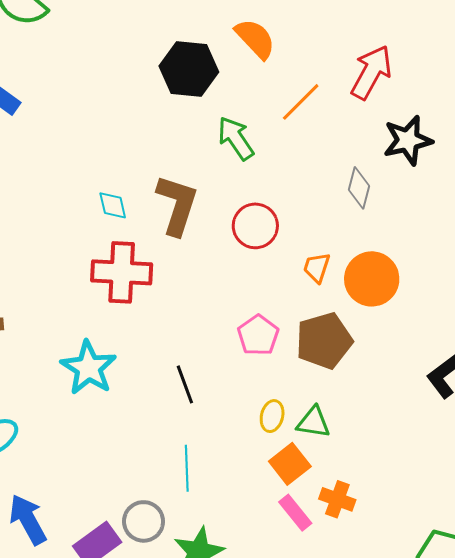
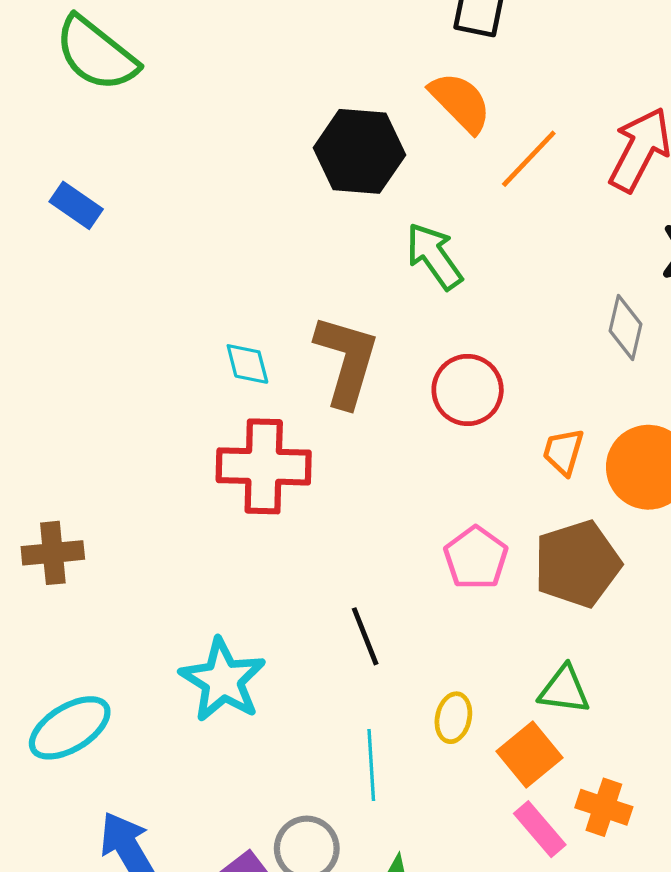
orange line: (301, 102) -> (529, 159), moved
cyan star: (89, 368) -> (223, 680), moved
yellow ellipse: (272, 416) -> (453, 718), moved

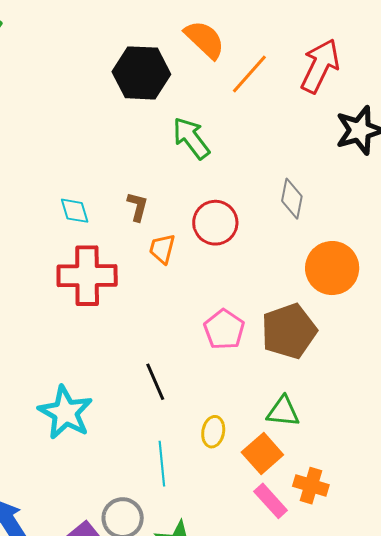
gray diamond: (625, 327) -> (292, 199), moved
brown L-shape: (346, 361) -> (138, 207), size x0.5
orange trapezoid: (563, 452) -> (162, 249), moved

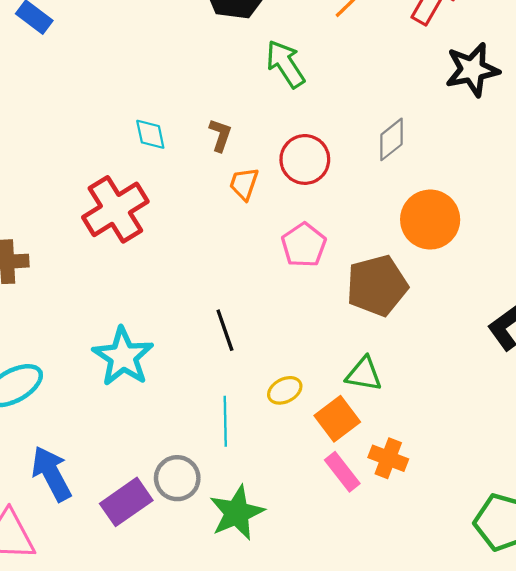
gray diamond: (292, 199) -> (391, 139), turned 36
red cross: (87, 276) -> (115, 209), moved, turned -36
pink pentagon: (224, 329) -> (304, 245), moved
yellow ellipse: (213, 432) -> (285, 390), turned 48

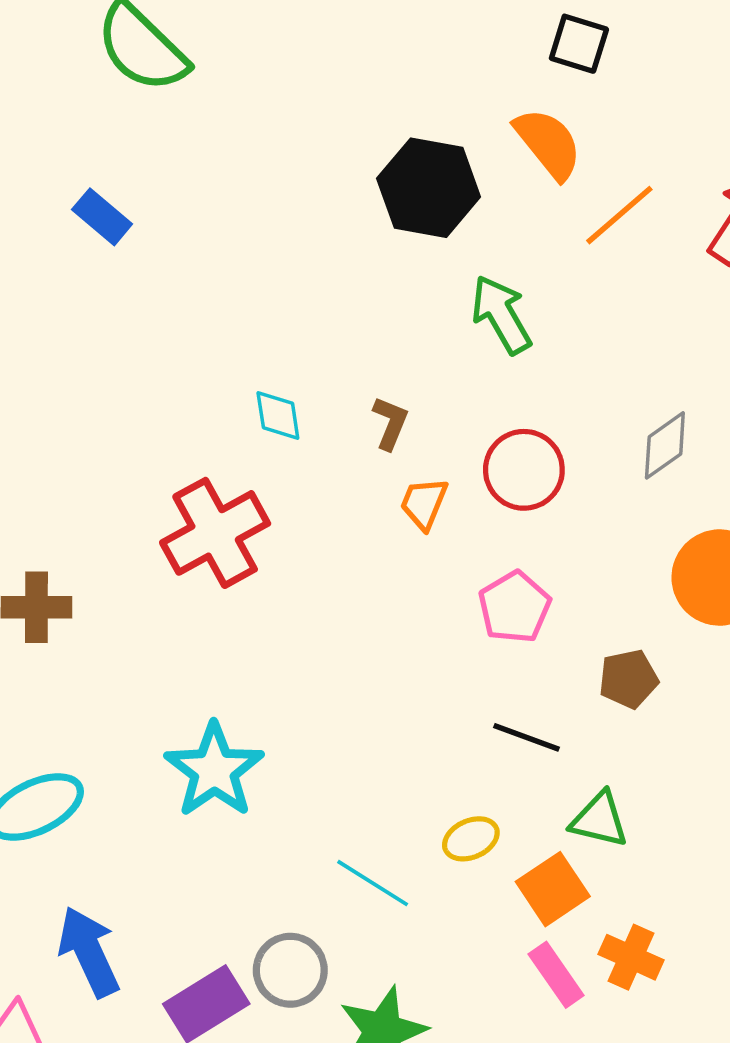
brown pentagon: (377, 286) -> (628, 679), size x0.6
black line: (225, 330) -> (527, 737), moved, turned -54
cyan line: (225, 421) -> (373, 883), turned -60

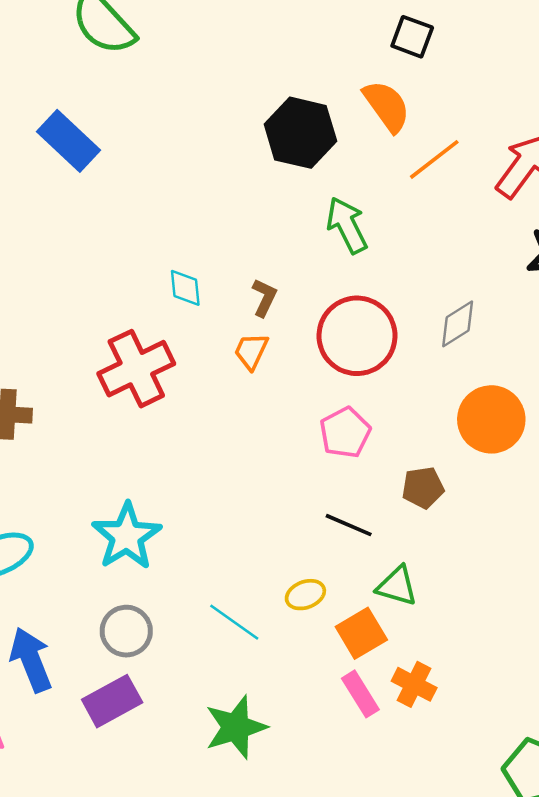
blue rectangle: (102, 217) -> (69, 141), size x1.5
red circle: (524, 470) -> (357, 336), size x1.4
orange trapezoid: (424, 503) -> (251, 351), moved
gray circle: (290, 970) -> (126, 631), moved

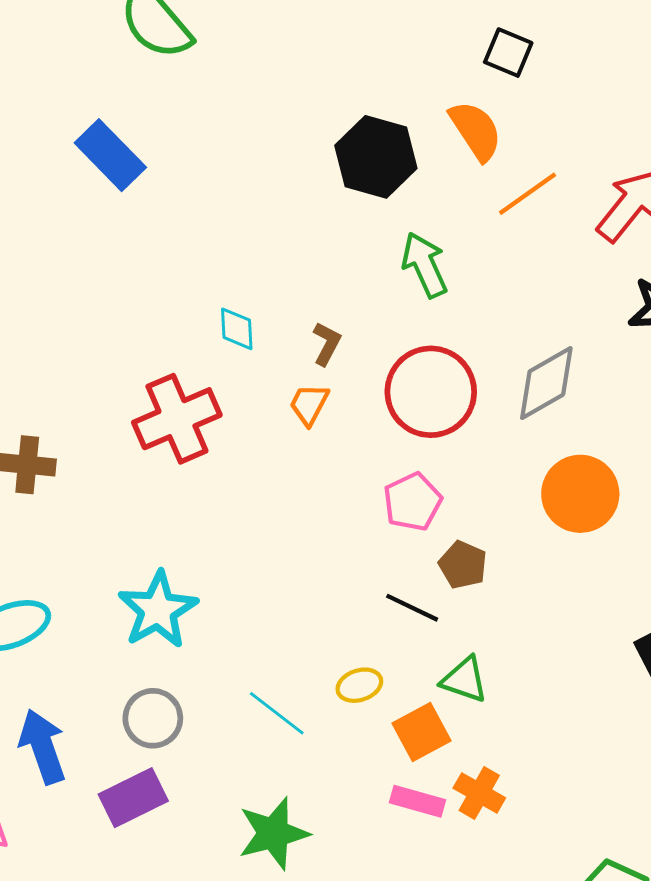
gray diamond: (458, 324) -> (546, 383), size x1.4
brown pentagon: (423, 488) -> (463, 565), moved, turned 30
pink rectangle: (360, 694) -> (417, 801), turned -45

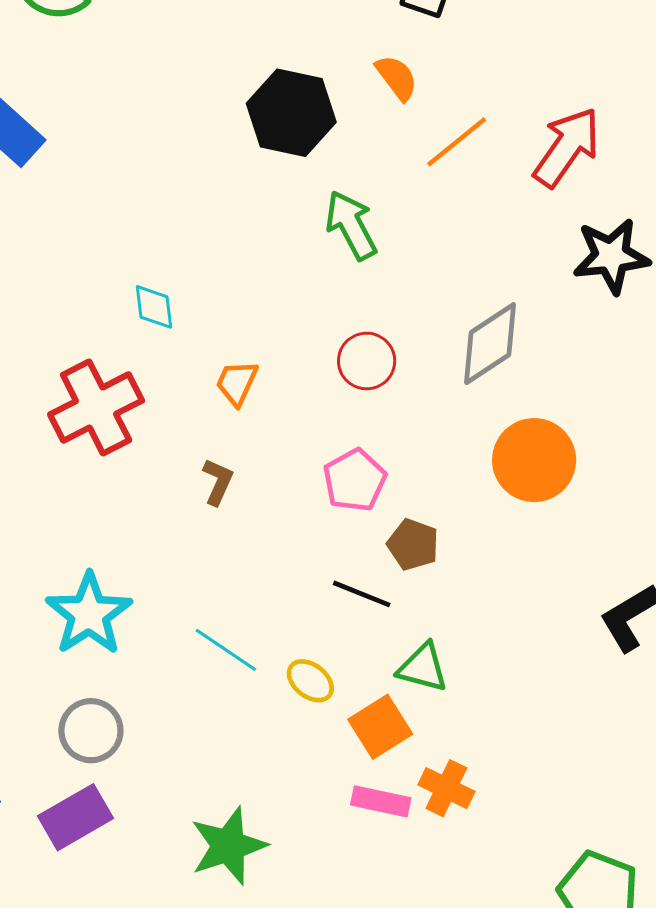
orange semicircle: (476, 131) -> (397, 78), size x0.7
brown L-shape: (327, 344) -> (218, 482), moved
red circle: (431, 392) -> (367, 361), size x0.6
yellow ellipse: (359, 685) -> (310, 681), turned 60
cyan line: (277, 713) -> (226, 650), moved

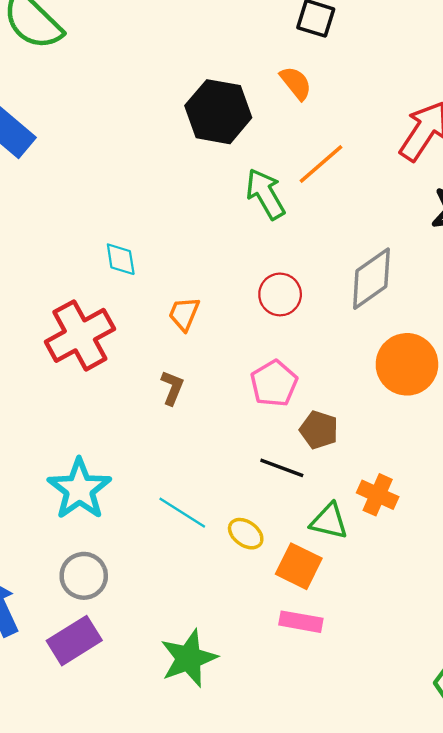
orange line: (457, 142) -> (321, 164), moved
orange square: (380, 727) -> (299, 566), turned -30
orange cross: (446, 788) -> (378, 495), moved

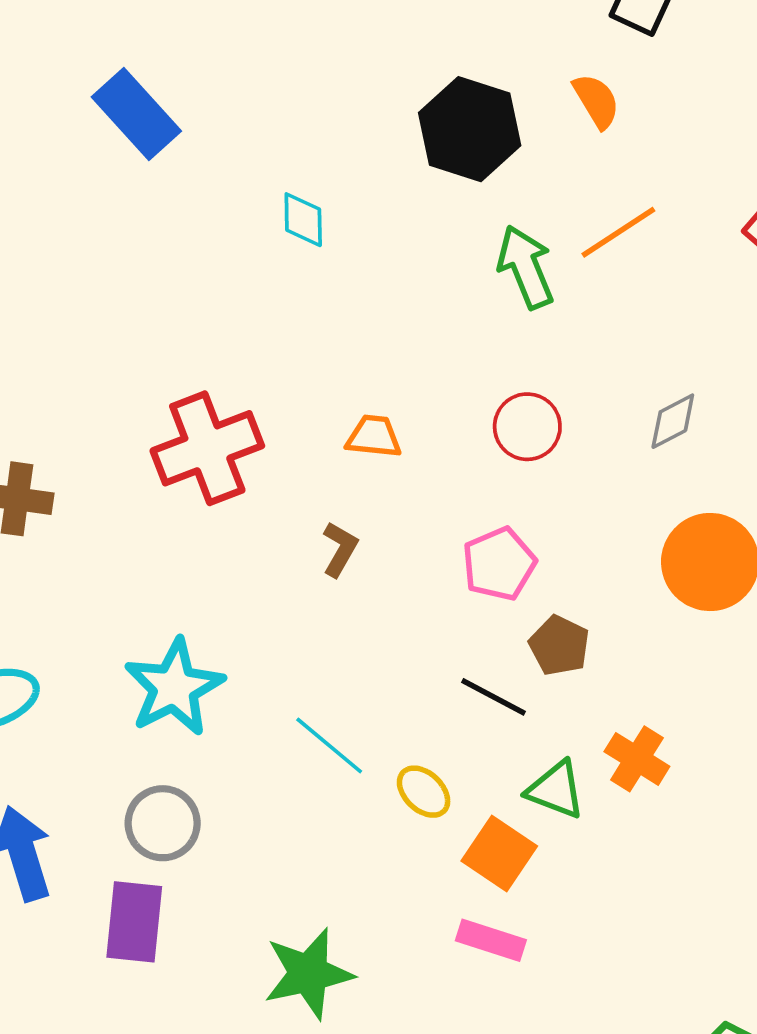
cyan diamond: (121, 259) -> (303, 220), moved
gray diamond: (371, 279) -> (673, 421), size x0.6
orange trapezoid: (184, 314) -> (374, 437), turned 66
purple rectangle: (74, 641) -> (134, 922), turned -60

